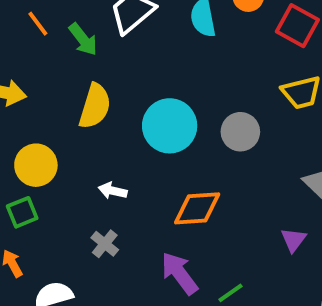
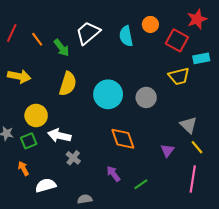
white arrow: (113, 191) -> (59, 136), moved, size x1.5
orange diamond: (197, 208) -> (123, 139), turned 75
purple triangle: (293, 240) -> (167, 150), moved
purple arrow: (179, 273) -> (113, 174), size x0.7

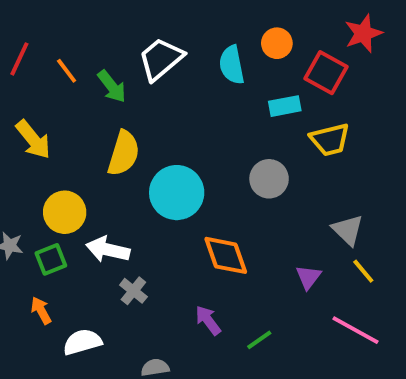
cyan rectangle: (201, 58) -> (285, 106), moved
yellow arrow: (19, 76) -> (33, 140), turned 40
cyan circle: (108, 94) -> (177, 193), moved
pink line: (193, 179) -> (355, 330), turned -70

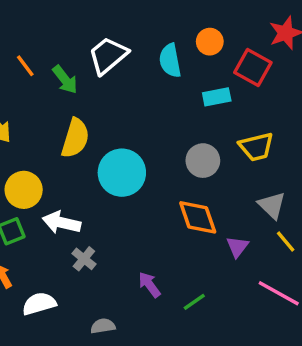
yellow trapezoid: (330, 140) -> (256, 147), moved
orange diamond: (226, 255) -> (198, 217), moved

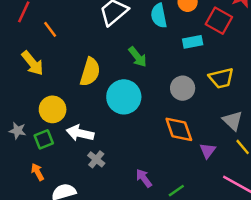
orange line: (25, 66) -> (50, 29), moved
green arrow: (65, 80) -> (138, 57), moved

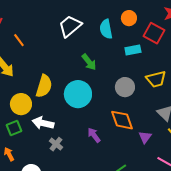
yellow semicircle: (90, 72) -> (44, 86), moved
purple arrow: (144, 178) -> (94, 135), moved

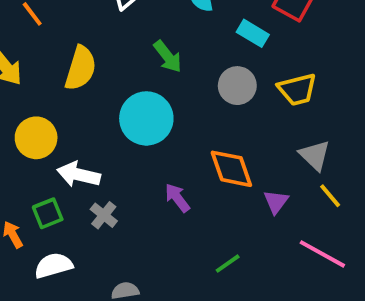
cyan rectangle: (133, 50) -> (253, 33), turned 42
yellow semicircle: (44, 86) -> (81, 68), moved
gray circle: (125, 87) -> (237, 86), moved
green square: (14, 128) -> (48, 213), moved

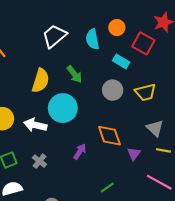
yellow semicircle: (81, 68) -> (41, 81), moved
white arrow: (79, 175) -> (35, 125), moved
yellow line: (330, 196) -> (163, 150), turned -40
purple arrow: (177, 198) -> (80, 152), turned 70

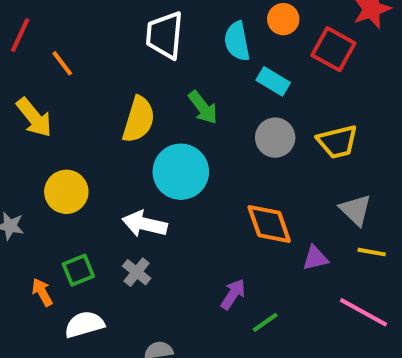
white trapezoid: (54, 36) -> (165, 35), turned -45
cyan rectangle: (121, 61) -> (273, 81), moved
white arrow: (35, 125) -> (145, 224), moved
purple arrow: (80, 152) -> (233, 294), moved
purple triangle: (134, 154) -> (315, 258), turned 40

